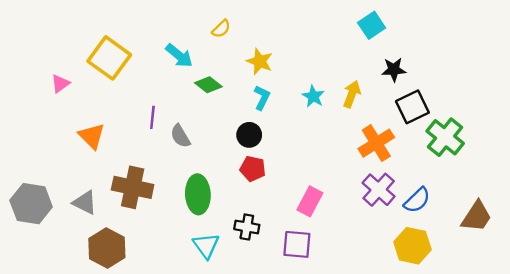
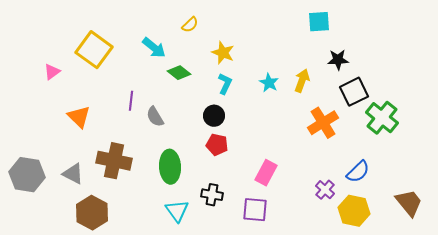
cyan square: (372, 25) -> (319, 22), turned 30
purple cross: (379, 190) -> (325, 190), moved, size x0.7
brown trapezoid: (477, 217) -> (409, 203), moved, turned -72

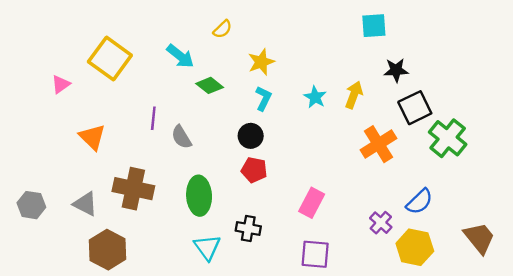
yellow star: (223, 53) -> (261, 62), turned 30
gray hexagon: (27, 175) -> (31, 205), size x0.7
purple square: (255, 210) -> (315, 254), moved

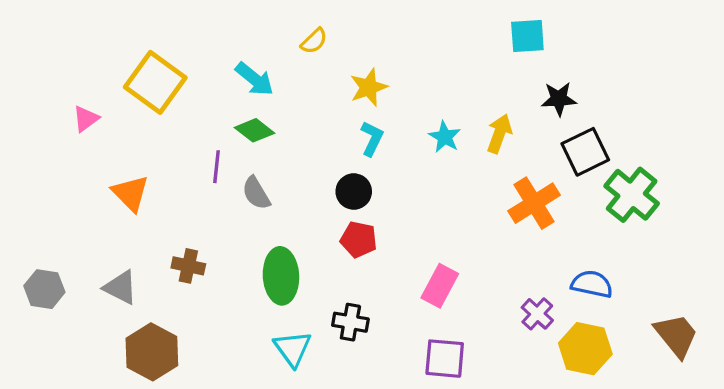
green diamond: (210, 85) -> (254, 130), moved
brown cross: (133, 189) -> (188, 266), size x0.6
blue semicircle: (419, 202) -> (592, 284), turned -124

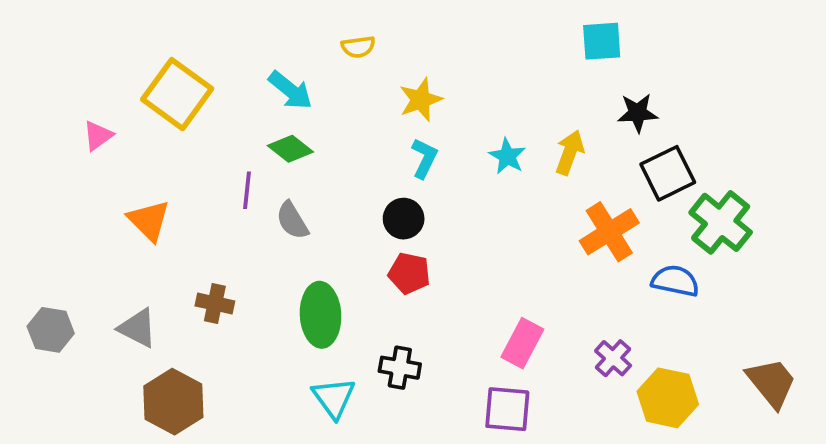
yellow semicircle: (314, 41) -> (358, 47), turned 36
blue semicircle: (592, 284) -> (675, 281), moved
pink rectangle: (440, 286) -> (522, 343), moved

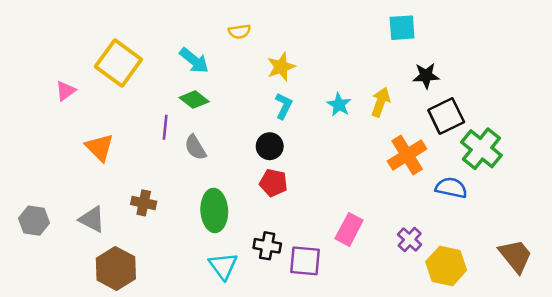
purple square: (507, 409) -> (305, 261), moved

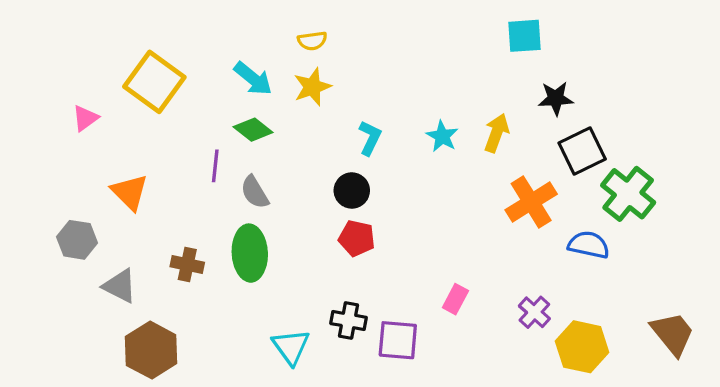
yellow star: (281, 67) -> (312, 87), moved
green ellipse: (214, 210) -> (250, 253), moved
gray hexagon: (34, 221) -> (77, 240), moved
pink rectangle: (349, 229) -> (455, 299), size x0.7

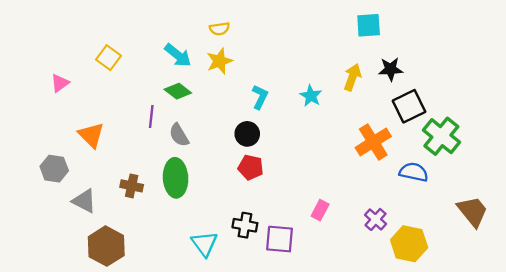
yellow square: (154, 82) -> (108, 58), size x0.6
yellow arrow: (497, 133) -> (352, 77), moved
brown trapezoid: (673, 334) -> (473, 211), moved

